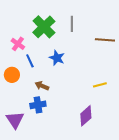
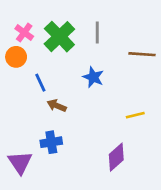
pink cross: (18, 44) -> (24, 33), moved
blue star: (57, 58) -> (93, 77), moved
orange circle: (12, 75) -> (16, 57), moved
brown arrow: (42, 86) -> (57, 106), moved

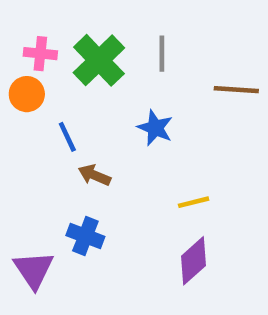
pink cross: (24, 33) -> (40, 54), turned -30
yellow line: (135, 115) -> (194, 202), moved
blue cross: (51, 142) -> (85, 236), turned 30

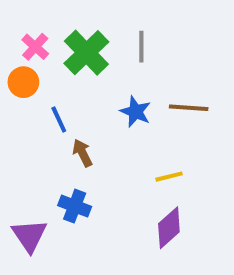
pink cross: (40, 54) -> (35, 47), turned 36
brown line: (236, 90) -> (189, 108), moved
brown arrow: (94, 175) -> (82, 153), turned 40

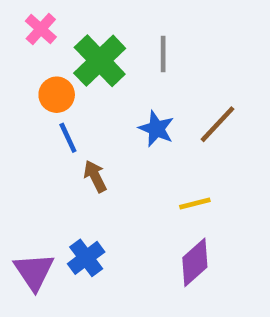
pink cross: (35, 47) -> (41, 29), moved
orange circle: (23, 82) -> (57, 95), moved
brown line: (189, 108) -> (218, 124), turned -51
blue cross: (75, 206) -> (86, 258), moved, turned 32

